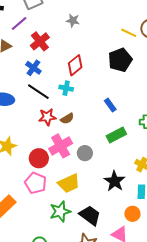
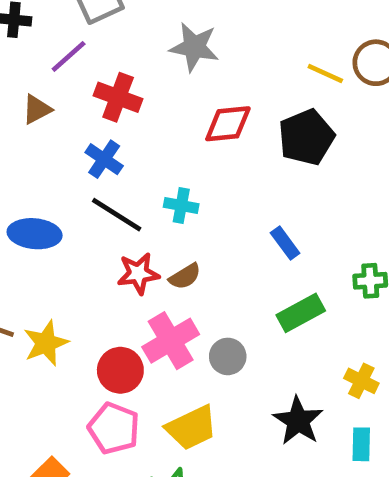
gray star: (73, 20) -> (194, 47), size x1.5
red cross: (40, 41) -> (118, 97), turned -30
red diamond: (75, 65) -> (228, 124), moved, turned 35

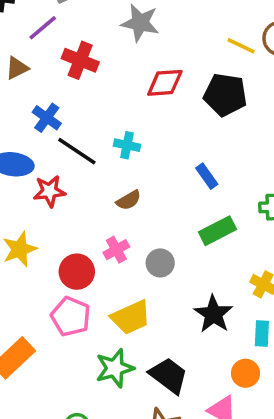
black pentagon: (306, 137) -> (225, 95), turned 30
blue cross: (104, 159) -> (47, 118), moved
red star: (138, 274) -> (49, 191), moved
pink cross: (171, 341) -> (116, 250), size x0.6

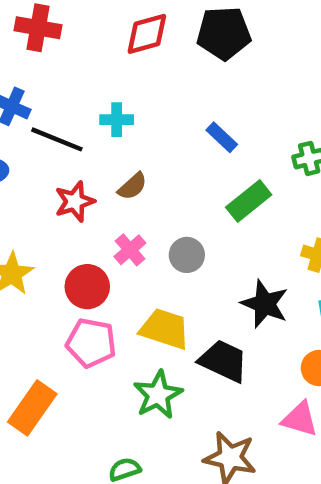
red star: (49, 191) -> (75, 202), moved
yellow trapezoid: (131, 317) -> (165, 329), turned -126
black trapezoid: (169, 375) -> (223, 361), moved

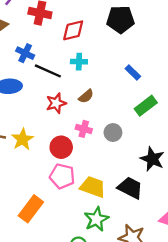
black pentagon: (224, 33) -> (120, 19), moved
red diamond: (147, 34) -> (73, 30), moved
pink cross: (130, 250) -> (84, 129), turned -35
yellow trapezoid: (165, 329) -> (93, 187), moved
green star: (158, 395) -> (96, 219), moved

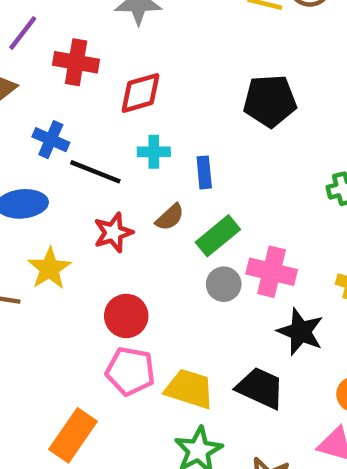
black pentagon: (120, 19) -> (270, 101), moved
blue rectangle: (133, 72) -> (204, 172), moved, turned 42
green rectangle: (146, 106) -> (218, 236), moved
pink cross: (84, 129) -> (272, 272), moved, size x1.5
yellow star: (22, 139) -> (49, 268), moved

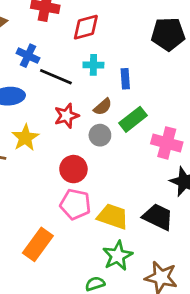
gray circle: (224, 284) -> (100, 135), moved

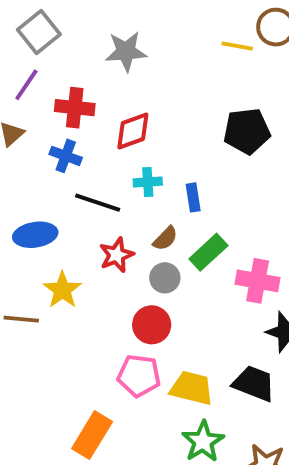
blue cross: (28, 56) -> (66, 156), moved
red circle: (73, 169) -> (152, 325), moved

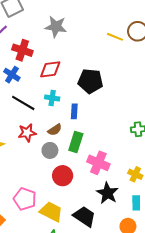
black pentagon: (247, 131) -> (90, 81), moved
green rectangle: (208, 252) -> (76, 142), turned -42
red circle: (152, 325) -> (63, 176), moved

